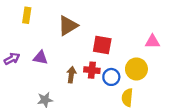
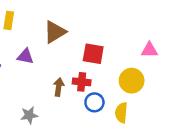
purple triangle: (40, 58) -> (25, 56), moved
blue circle: (111, 77) -> (94, 102), moved

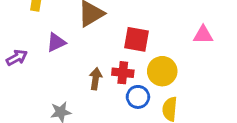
purple triangle: (25, 56) -> (56, 42), turned -36
yellow circle: (132, 81) -> (162, 71), moved

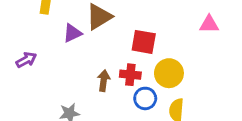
pink triangle: (203, 35) -> (209, 24), moved
purple triangle: (56, 42) -> (72, 33), moved

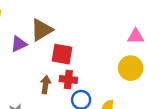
red square: (144, 42) -> (62, 54), moved
yellow circle: (169, 73) -> (131, 68), moved

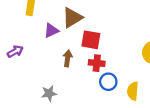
brown arrow: (45, 85) -> (68, 58), moved

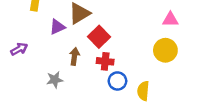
red square: (91, 40) -> (99, 37), turned 36
gray star: (49, 93) -> (55, 80), moved

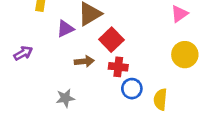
pink triangle: (170, 20) -> (179, 14), moved, turned -35
brown arrow: (74, 56) -> (84, 61), turned 77
gray star: (55, 80) -> (65, 98), moved

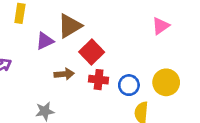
yellow circle: (185, 55) -> (166, 82), moved
blue circle: (132, 89) -> (129, 85), moved

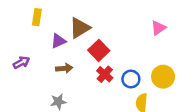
brown arrow: (64, 74) -> (64, 68), moved
red cross: (99, 80) -> (105, 74), turned 35

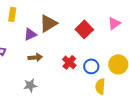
red square: (99, 50) -> (84, 29), moved

